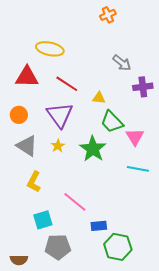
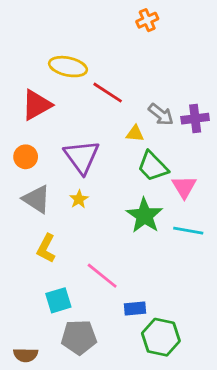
gray arrow: (122, 63) -> (161, 114), moved
red triangle: (27, 77) -> (37, 105), turned -30
red line: (67, 84) -> (108, 93), moved
green star: (93, 149) -> (145, 216), moved

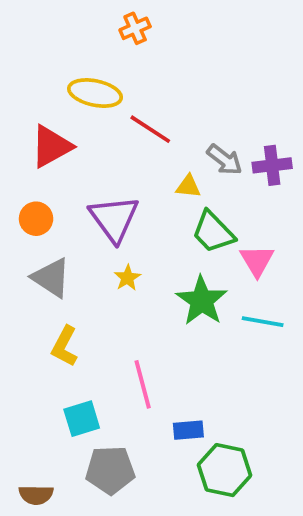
orange cross: (147, 20) -> (135, 28), moved
yellow star: (79, 199) -> (127, 278), moved
pink line: (102, 276) -> (143, 384), turned 36

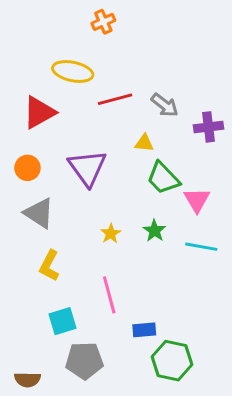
red line: (150, 129) -> (115, 99), turned -48
gray arrow: (225, 160) -> (165, 105), moved
yellow star: (127, 278) -> (111, 234), moved
green star: (202, 301) -> (154, 231), size x0.6

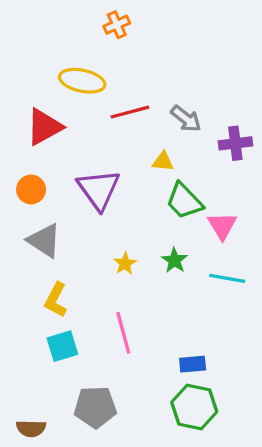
cyan square: (62, 321) -> (62, 346), moved
blue rectangle: (144, 330) -> (193, 364), moved

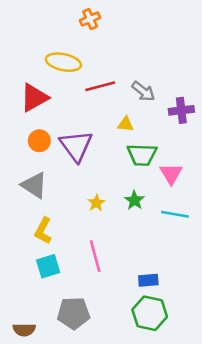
orange circle: (31, 189) -> (39, 141), moved
green trapezoid: (184, 201) -> (142, 155), turned -44

